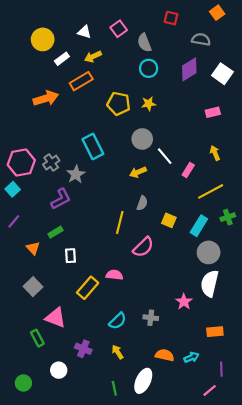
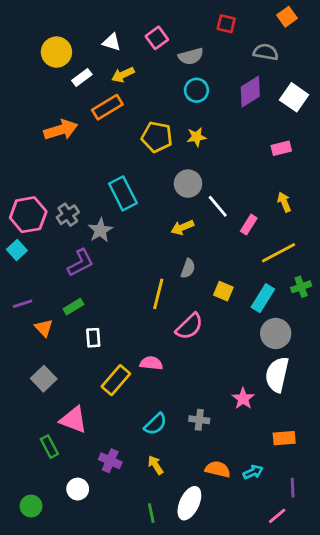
gray semicircle: (144, 43) -> (191, 56), turned -84
purple line: (14, 221) -> (23, 304), moved, turned 32

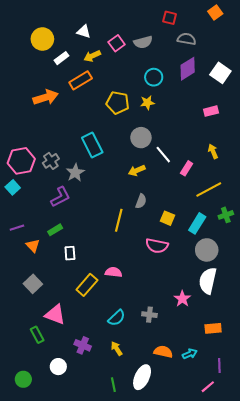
pink square: (157, 38) -> (117, 43), moved
gray semicircle: (266, 52) -> (187, 39), moved
cyan circle: (196, 90) -> (154, 77), moved
pink semicircle: (189, 326) -> (157, 246), moved, turned 55

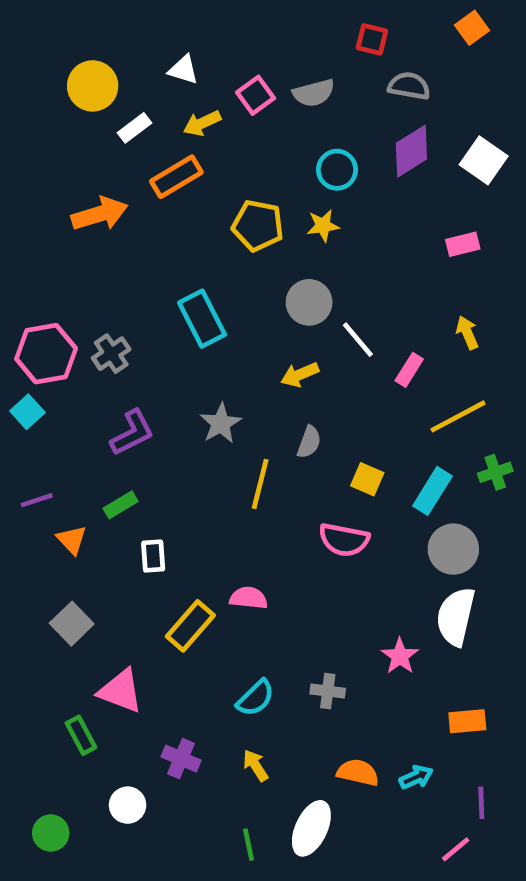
gray star: (75, 173) -> (221, 423), moved

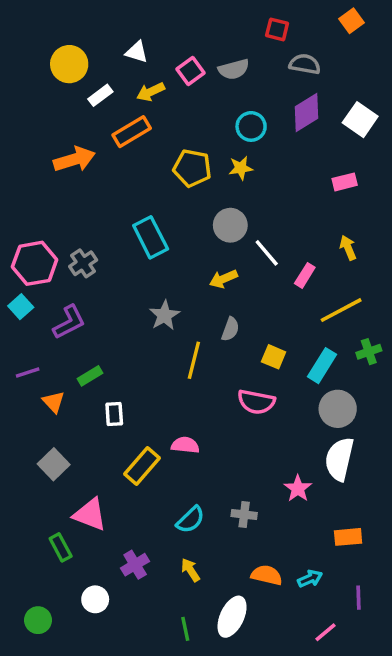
purple L-shape: (132, 433) -> (69, 322), moved
purple cross: (181, 759) -> (135, 565), turned 36
pink line: (456, 849) -> (326, 632), moved

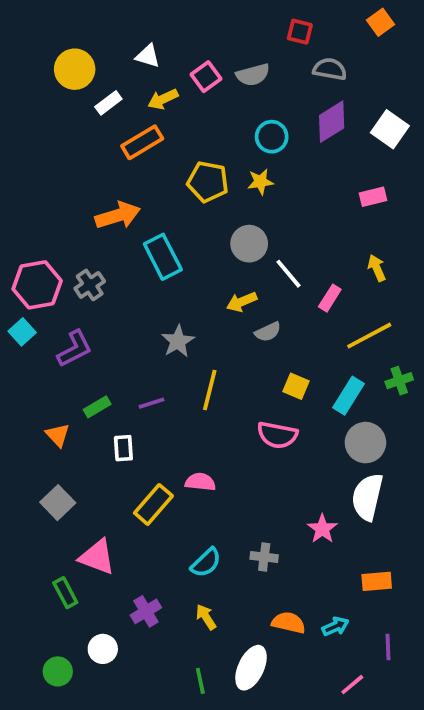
orange arrow: (74, 159) -> (118, 215), moved
gray semicircle: (230, 329) -> (268, 332), moved, turned 45
purple line: (28, 372) -> (152, 403), moved
green circle: (38, 620) -> (58, 671), moved

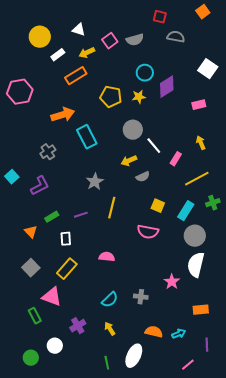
purple diamond: (332, 122) -> (167, 87), moved
pink hexagon: (37, 285) -> (20, 92), moved
yellow rectangle: (153, 504) -> (67, 269), moved

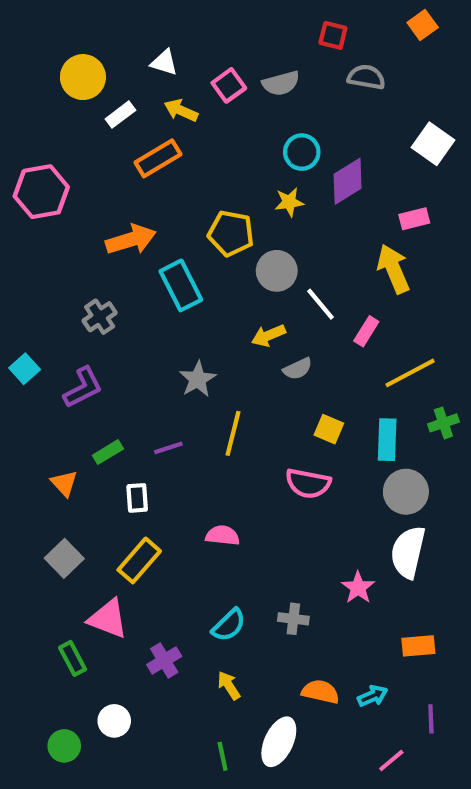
yellow arrow: (87, 53) -> (181, 110), turned 49
yellow pentagon: (111, 97) -> (231, 233), moved
yellow arrow: (201, 143) -> (393, 269), moved, size x1.6
cyan rectangle: (186, 211) -> (387, 440), turned -30
purple cross: (78, 326) -> (164, 660), moved

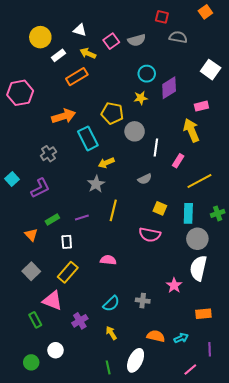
white line: (320, 304) -> (156, 148), turned 48
yellow arrow: (268, 335) -> (106, 163), moved
green cross: (443, 423) -> (218, 213), moved

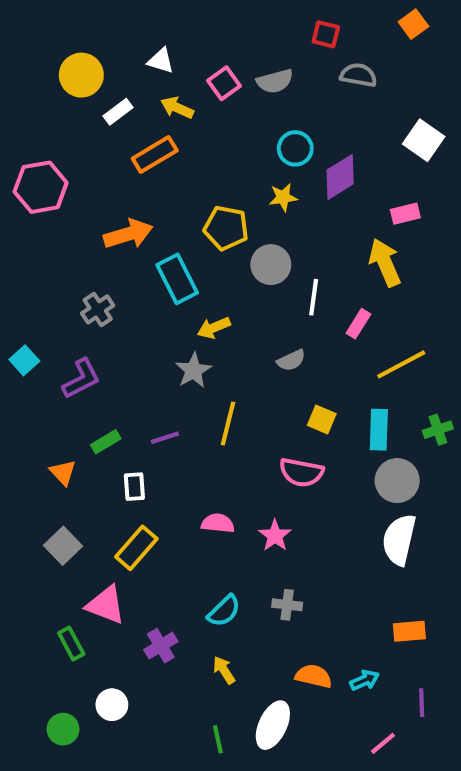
pink star: (174, 285) -> (275, 536), moved

